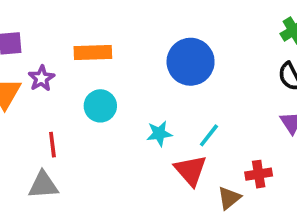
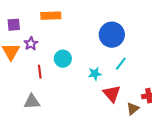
orange rectangle: (93, 53) -> (51, 16), moved
cyan line: (209, 135) -> (121, 64), moved
red line: (52, 145) -> (40, 72), moved

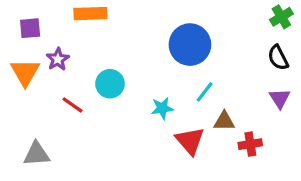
red line: (40, 72) -> (72, 105), turned -48
gray triangle: (32, 102) -> (37, 154), moved
brown triangle: (133, 109) -> (224, 121), moved, turned 40

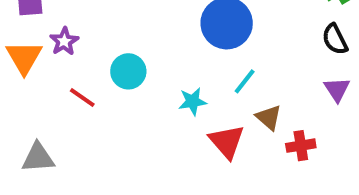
brown triangle: (224, 121) -> (269, 118), turned 40

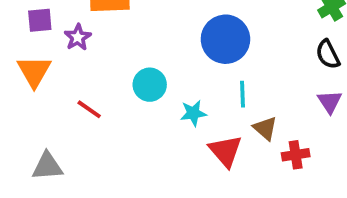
purple star: (64, 41) -> (78, 37), moved
cyan circle: (128, 71) -> (150, 85), moved
cyan line: (245, 81) -> (243, 94), turned -40

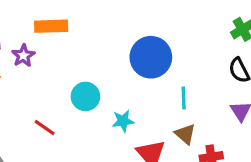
cyan line: (243, 94) -> (184, 98), moved
red line: (89, 109) -> (45, 128), moved

